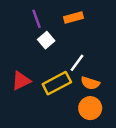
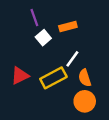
orange rectangle: (73, 18) -> (68, 26), moved
orange semicircle: (90, 83) -> (85, 78), turned 54

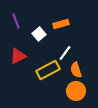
purple line: (34, 18) -> (16, 21), moved
red triangle: (20, 76) -> (18, 56), moved

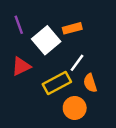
white square: (39, 34) -> (46, 40), size x1.6
orange circle: (76, 91) -> (75, 108), moved

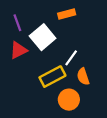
orange rectangle: (72, 28) -> (67, 14), moved
red triangle: (21, 66) -> (18, 50), moved

